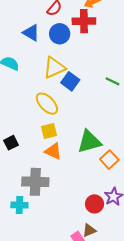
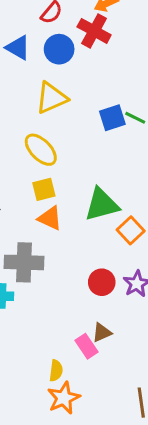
red cross: (84, 21) -> (94, 31), turned 30
blue square: (70, 81) -> (112, 118), moved, turned 36
red circle: (95, 204) -> (102, 282), moved

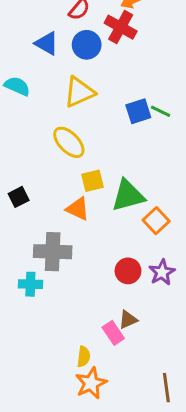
yellow square: (44, 189) -> (93, 181), moved

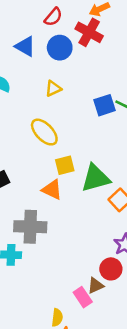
yellow triangle: (79, 92) -> (53, 89), size x0.6
red circle: (128, 271) -> (111, 269), moved

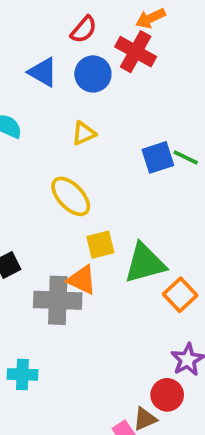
gray cross: (30, 227) -> (58, 300), moved

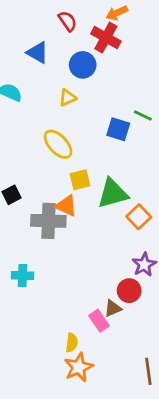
red semicircle: (84, 29) -> (68, 21), turned -75
blue circle: (93, 74) -> (83, 65), moved
blue square: (158, 157) -> (118, 129), moved, turned 35

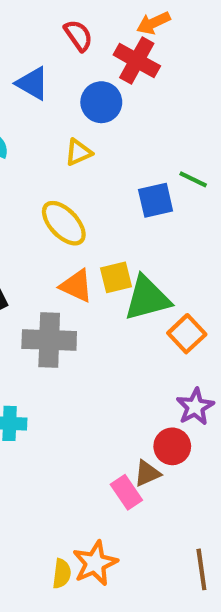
blue square: (118, 129) -> (156, 200), turned -30
yellow square: (80, 180) -> (116, 277), moved
orange triangle: (66, 206) -> (76, 286), moved
yellow semicircle: (72, 343) -> (62, 574), moved

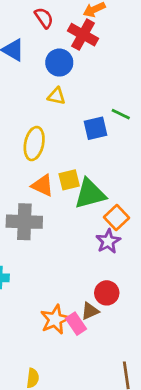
yellow triangle: (78, 152) -> (56, 96), moved, turned 36
yellow ellipse: (64, 223) -> (34, 144), turned 56
purple star: (195, 407) -> (108, 241), moved
orange star: (95, 563) -> (55, 319), moved

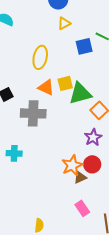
yellow triangle: (56, 96) -> (64, 23), moved, turned -40
purple star: (108, 241) -> (93, 137), moved
orange star: (55, 319) -> (72, 165), moved
pink rectangle: (76, 324) -> (82, 208), moved

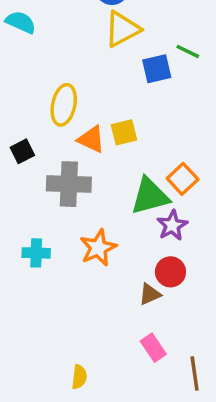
yellow triangle: (64, 23) -> (122, 29), size x1.6
yellow ellipse: (40, 57) -> (64, 105), moved
green triangle: (80, 93) -> (150, 196), moved
orange star: (72, 165) -> (98, 248), moved

